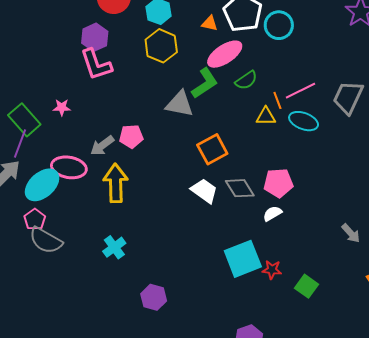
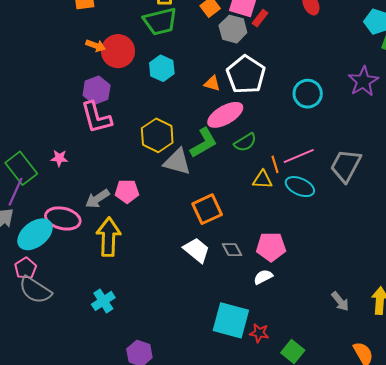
cyan circle: (279, 25) -> (308, 94), moved
yellow hexagon: (161, 46) -> (157, 135), moved
gray diamond: (240, 188) -> (232, 250), size x0.7
cyan square: (243, 259) -> (231, 320), turned 33

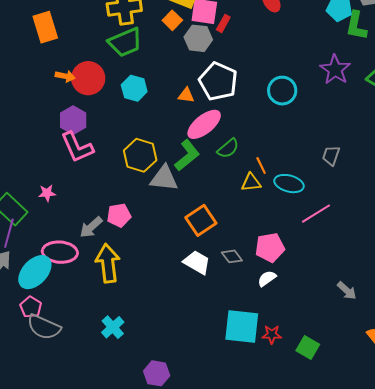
pink line: (299, 156) -> (316, 214), moved
gray trapezoid: (346, 166) -> (331, 156), size x0.6

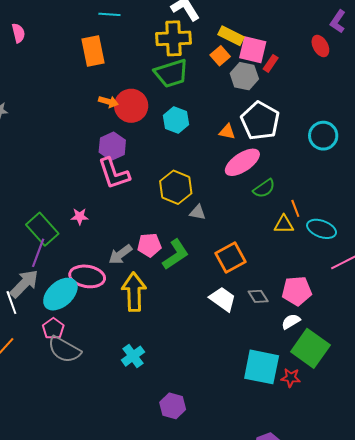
green L-shape: (187, 155) -> (176, 255), moved
gray triangle: (164, 178) -> (198, 212), size x0.6
green square: (308, 348) -> (310, 348), moved, size x1.6

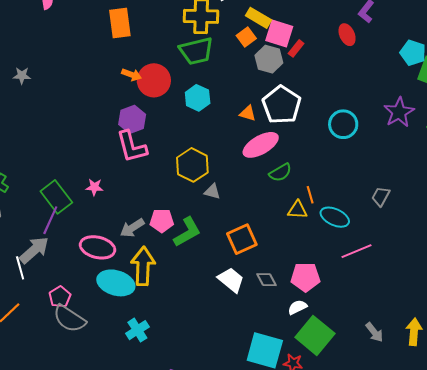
cyan ellipse: (60, 294) -> (116, 283), moved, turned 54

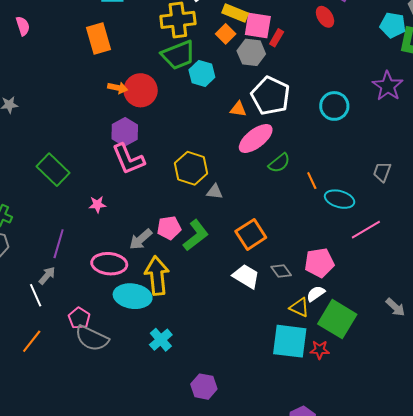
cyan hexagon: (198, 98) -> (202, 73), moved
green rectangle: (56, 197) -> (53, 170), moved
yellow triangle: (297, 210) -> (299, 307), moved, turned 30
gray arrow: (34, 250) -> (47, 276), size x0.6

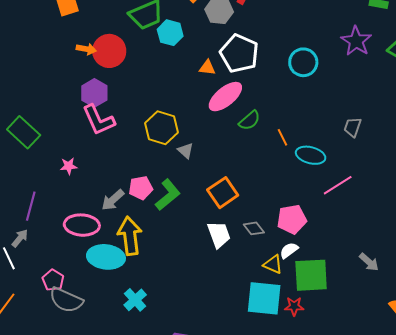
gray triangle: (215, 192) -> (186, 151), turned 36
white trapezoid: (246, 276) -> (219, 235), turned 40
green square: (337, 319) -> (311, 275), turned -33

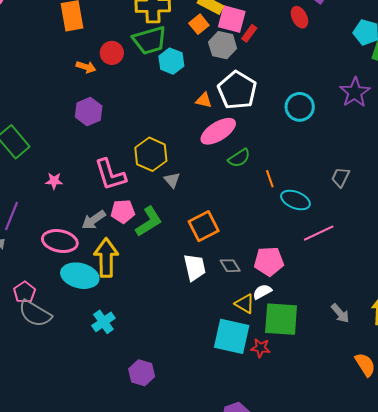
red circle: (109, 51) -> (112, 53), moved, size x0.7
pink L-shape: (98, 120) -> (110, 175), moved

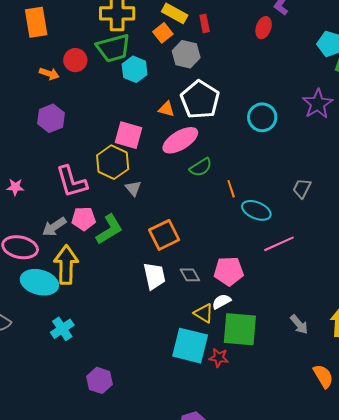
red ellipse: (299, 17) -> (264, 28), turned 45
pink square: (232, 19) -> (128, 135), moved
red rectangle: (249, 33) -> (205, 23), moved, turned -48

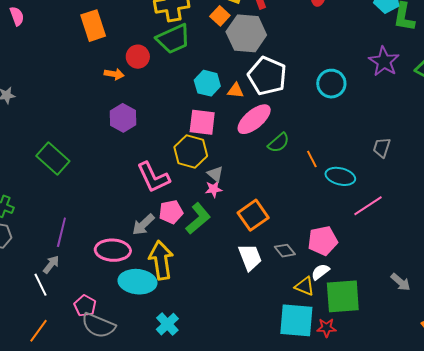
gray hexagon: (186, 54) -> (246, 33), size x1.4
cyan hexagon: (135, 69) -> (207, 83), moved
pink star: (15, 187) -> (214, 189), moved

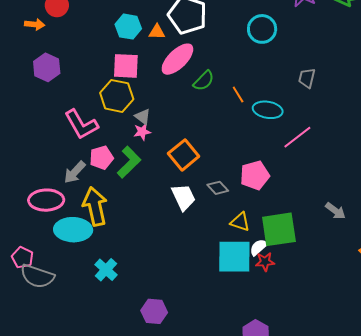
cyan circle: (331, 84) -> (262, 29), moved
white semicircle: (320, 272) -> (259, 247), moved

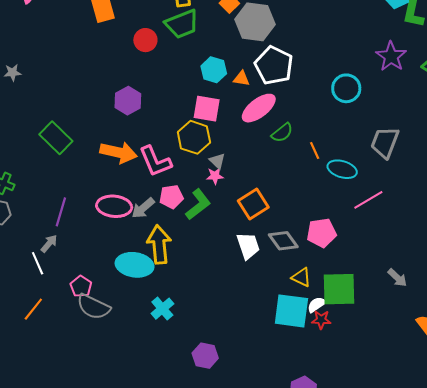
orange arrow: (35, 24) -> (119, 152), moved, size x1.8
gray trapezoid: (307, 78) -> (385, 142), size x1.6
gray diamond: (218, 188) -> (283, 241), size x1.4
pink ellipse: (46, 200) -> (114, 206), moved

